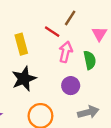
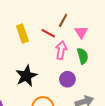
pink triangle: (99, 34) -> (81, 32), moved
yellow rectangle: (21, 44) -> (22, 34), moved

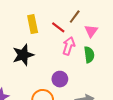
black star: (26, 76) -> (23, 55), moved
purple circle: (67, 79) -> (60, 79), moved

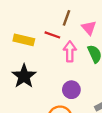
yellow rectangle: (33, 24) -> (24, 40), turned -48

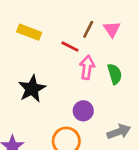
pink triangle: (89, 28) -> (112, 29), moved
yellow rectangle: (24, 40) -> (29, 32), moved

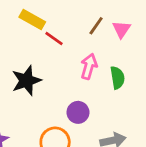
red line: (70, 46) -> (54, 38), moved

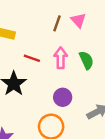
red line: (54, 38) -> (32, 58), moved

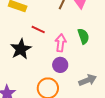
pink arrow: (61, 58) -> (61, 43), moved

